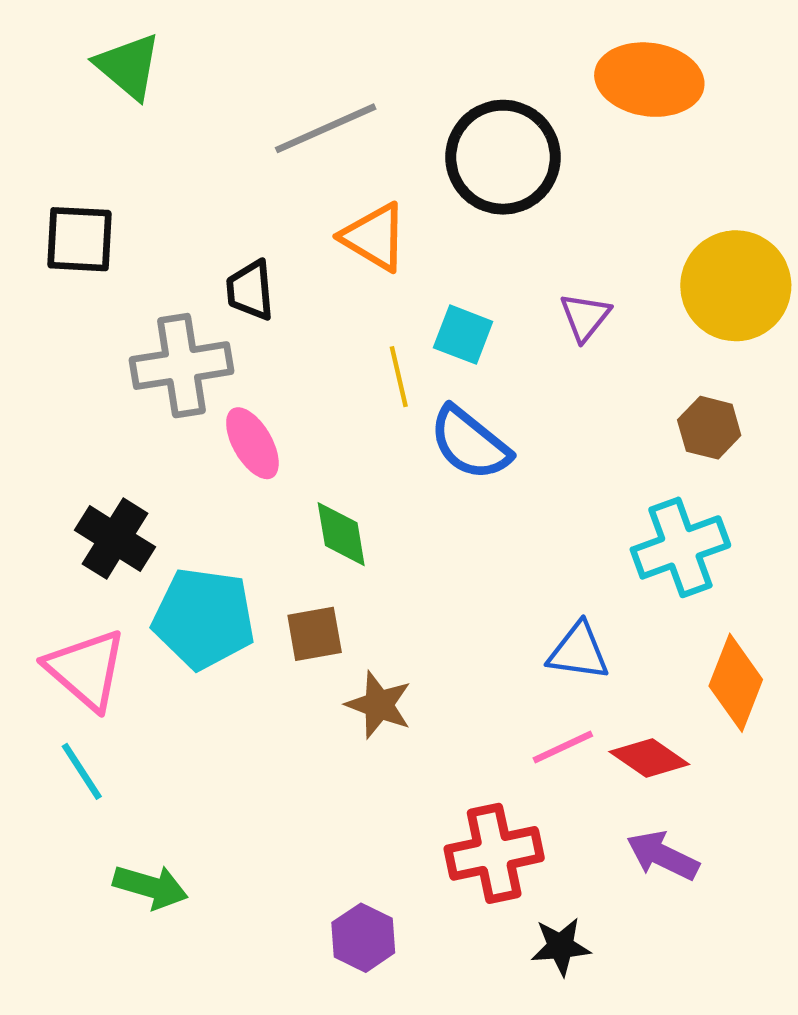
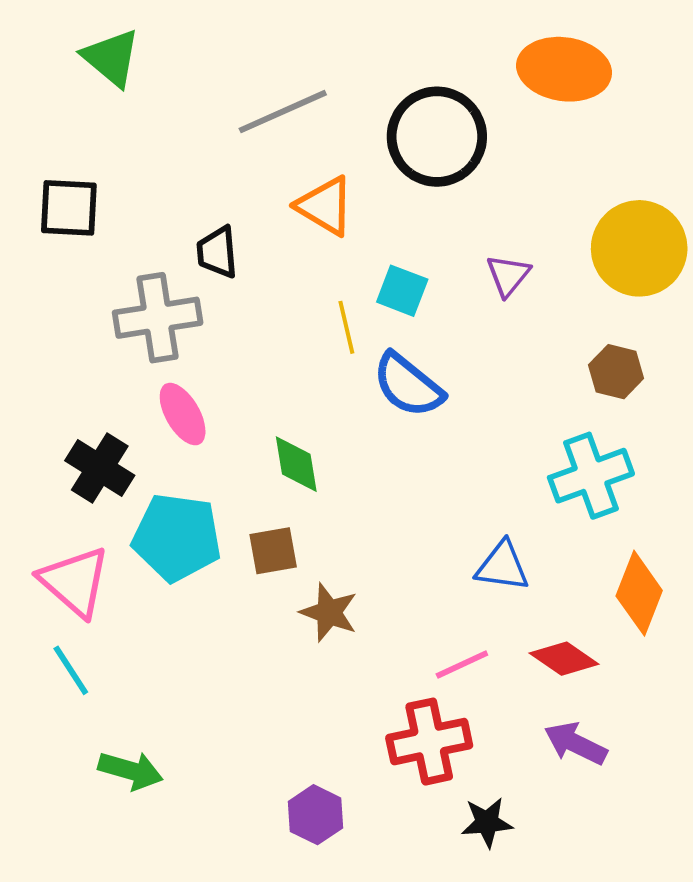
pink ellipse: (252, 443) -> (183, 414), moved
pink line: (563, 747) -> (462, 664), moved

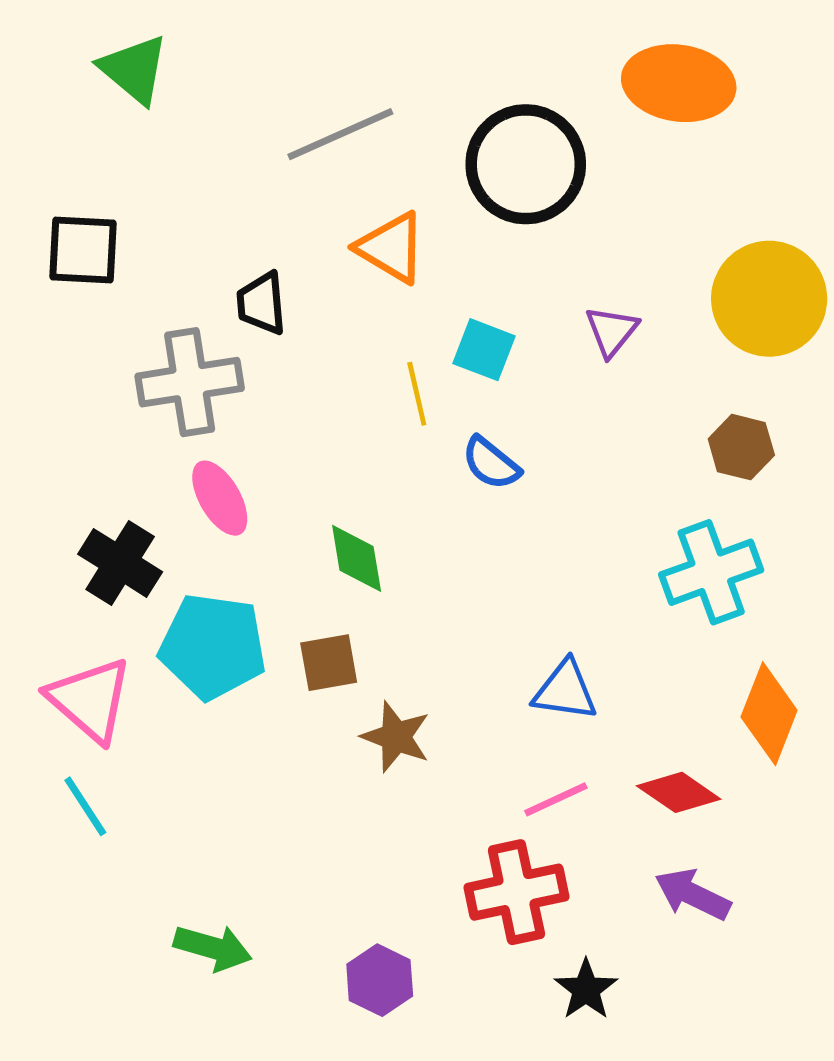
blue semicircle: (408, 385) -> (491, 463), size x0.7
blue triangle: (502, 566) -> (565, 690), moved
green arrow: (131, 770) -> (213, 948), moved
black star: (487, 822) -> (586, 989), turned -30

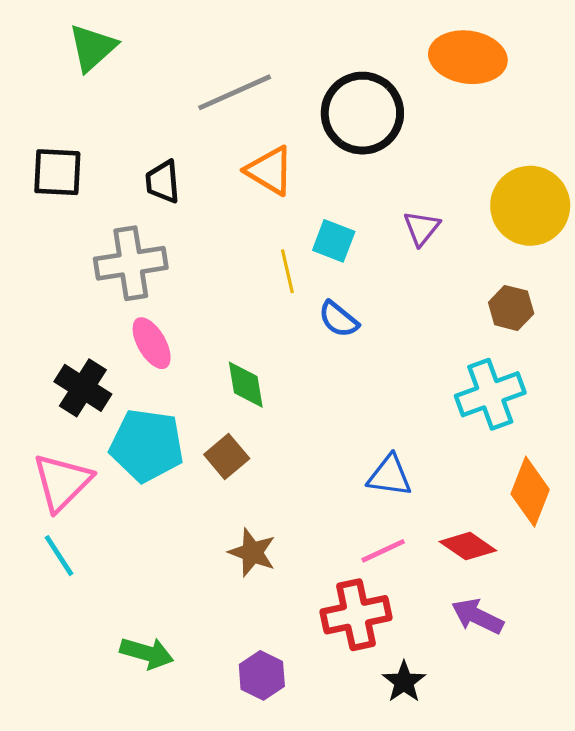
green triangle: (134, 69) -> (92, 48), turned 38
black trapezoid: (261, 303) -> (163, 182), moved
brown square: (329, 663) -> (227, 457), turned -30
pink triangle: (90, 700) -> (62, 482), turned 34
brown star: (396, 737) -> (252, 552), moved

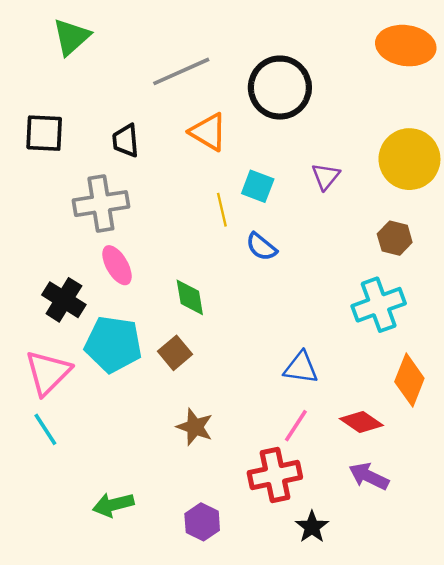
orange ellipse: (468, 57) -> (406, 46), moved
pink line: (383, 551) -> (296, 426), turned -32
green arrow: (147, 653) -> (113, 505), turned 150

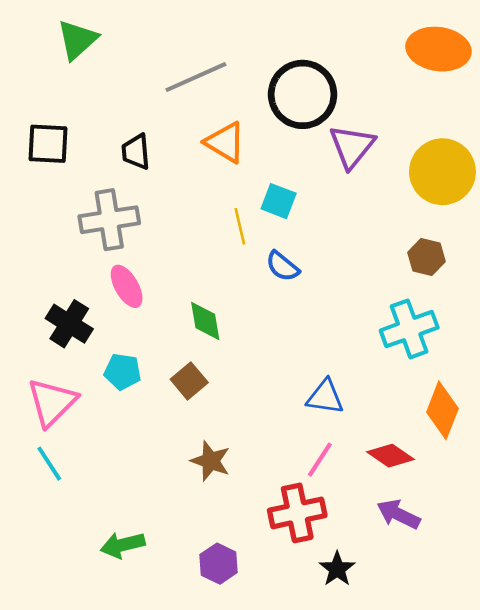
purple triangle: (326, 176) -> (352, 146), moved, size x1.5
cyan pentagon: (113, 344) -> (123, 372), size x0.6

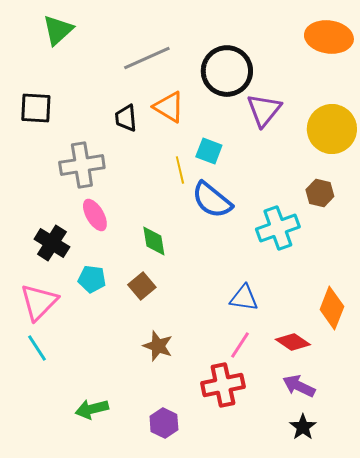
black trapezoid: (136, 152) -> (126, 118), moved
blue semicircle: (283, 266) -> (212, 200), size x1.6
cyan cross: (409, 329) -> (278, 228), moved
black star: (337, 569) -> (303, 427), moved

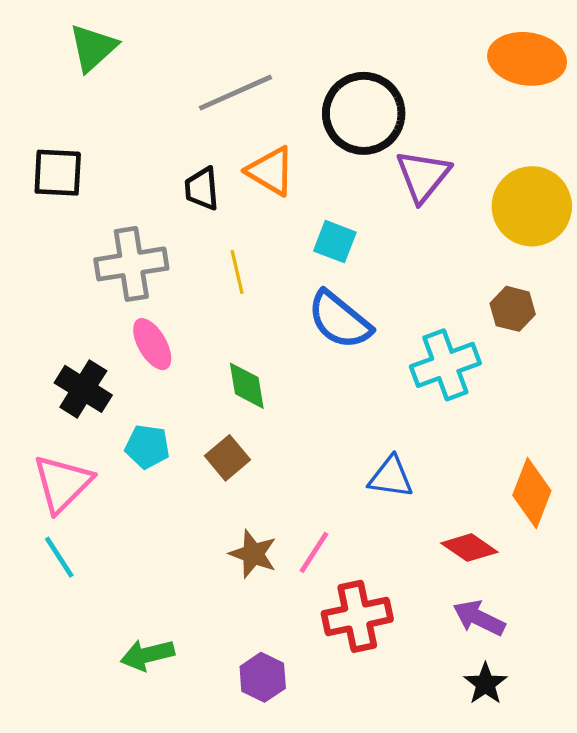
yellow line: (180, 170) -> (237, 272), moved
pink line: (240, 345) -> (314, 552), moved

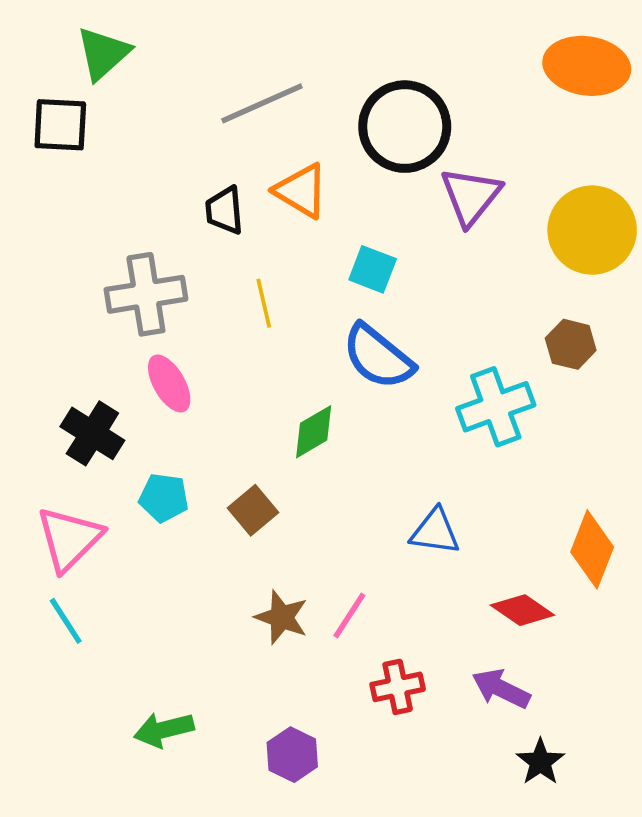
black square: (58, 173) -> (60, 125), moved
green diamond: (247, 386) -> (314, 432), moved, turned 69
red cross: (357, 616) -> (398, 687), size x0.7
purple arrow: (479, 618) -> (501, 689), moved

